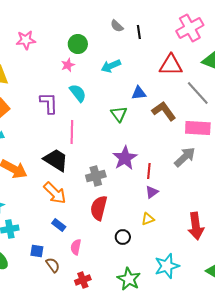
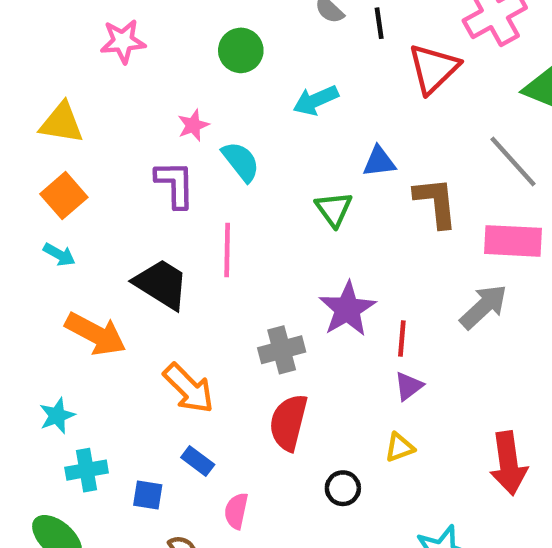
pink star: (68, 65) -> (193, 125), moved
red triangle: (171, 65) -> (434, 69), moved, turned -45
brown L-shape: (164, 111) -> (436, 202), turned 30
black trapezoid: (56, 160) -> (161, 284), moved
blue square: (37, 251) -> (148, 495), moved

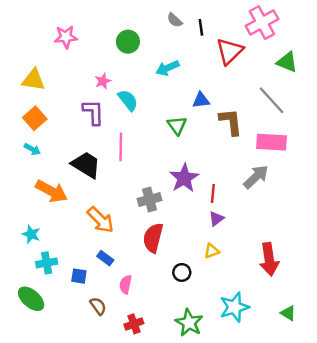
cyan star: (57, 416) -> (31, 234), turned -30

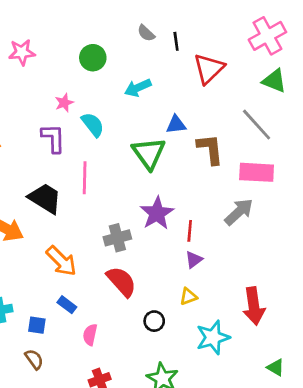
pink cross: (262, 23) -> (267, 36), moved
green triangle: (177, 125) -> (149, 153), size x1.5
red semicircle: (153, 238) -> (121, 281), turned 124
brown semicircle: (98, 306) -> (34, 359), moved
cyan star: (234, 307) -> (213, 337), moved

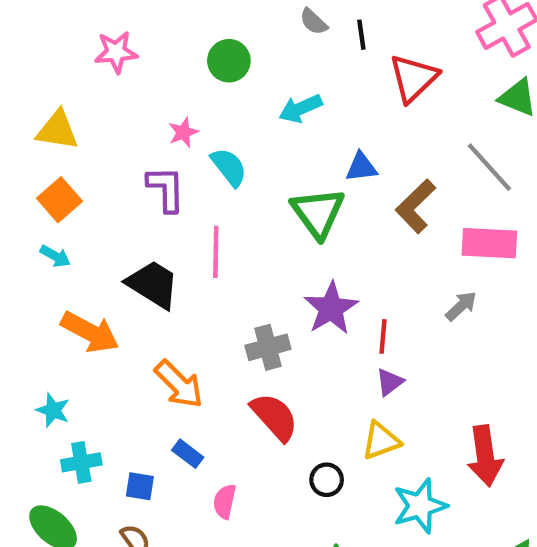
brown L-shape: (210, 149) -> (416, 206), turned -128
gray arrow: (239, 212) -> (461, 306), size x0.7
yellow triangle: (188, 296) -> (381, 441), size x1.4

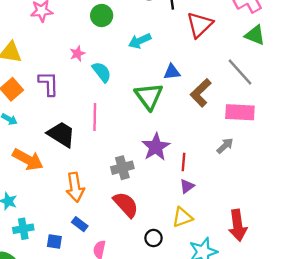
purple L-shape: (166, 189) -> (49, 84), moved
orange arrow: (179, 384) -> (75, 187), turned 36

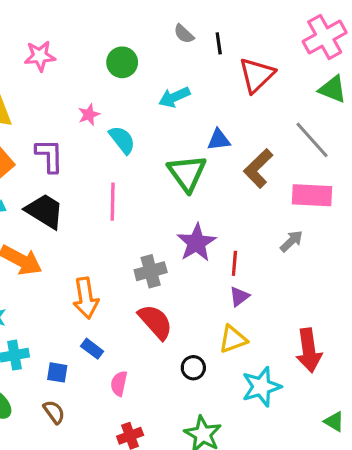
black trapezoid: (61, 134) -> (45, 211), moved

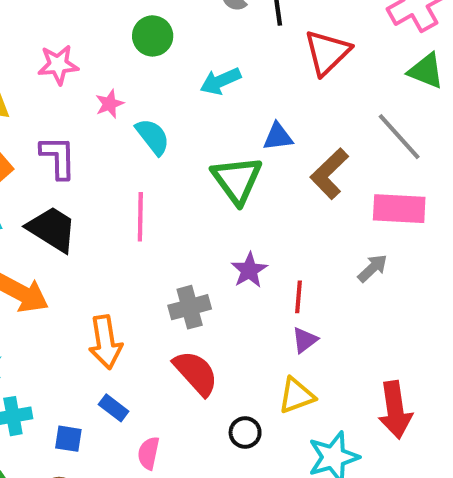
pink star: (40, 56) -> (58, 65), moved
purple star: (196, 243) -> (249, 270), size x0.7

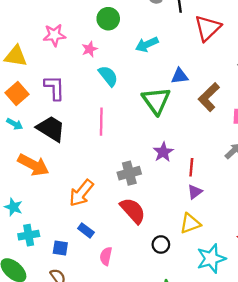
pink star: (109, 104) -> (90, 49), moved
orange arrow: (105, 342) -> (81, 193), turned 48

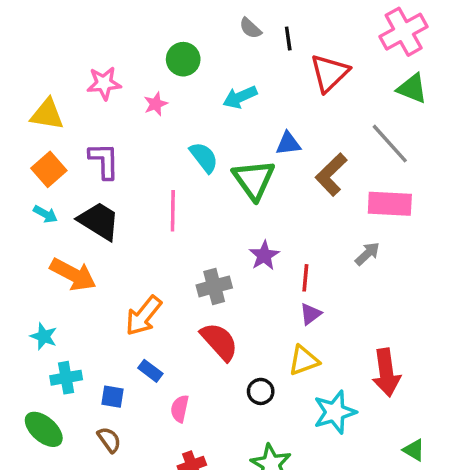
cyan semicircle: (108, 76) -> (204, 157), moved

